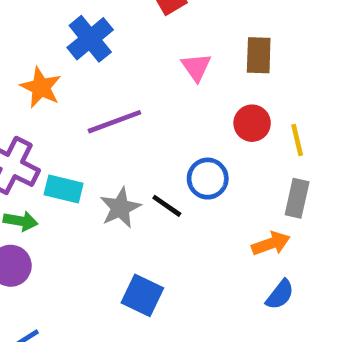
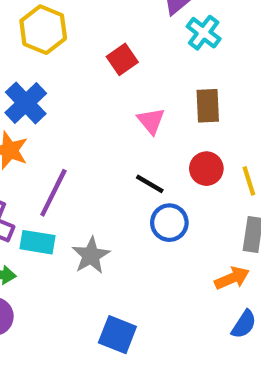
blue cross: (90, 39) -> (26, 103), moved
purple line: (114, 122) -> (53, 193), moved, turned -39
black line: (167, 206) -> (150, 184), moved

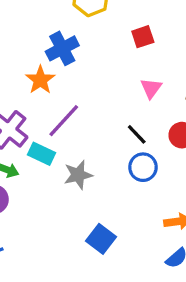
blue square: (117, 335) -> (101, 239), moved

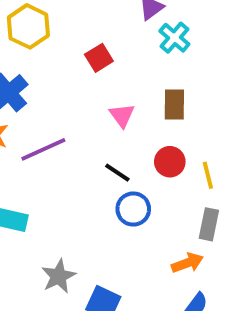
purple line: (64, 121) -> (43, 149), moved, turned 36
gray star: (78, 175) -> (59, 276), moved

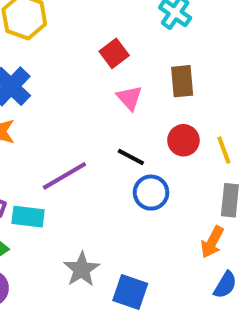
red square: (99, 58) -> (114, 53), moved
purple line: (43, 149) -> (64, 176), moved
orange arrow: (187, 263) -> (212, 242), turned 144

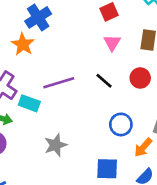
blue circle: (151, 193) -> (121, 124), moved
blue square: (130, 292) -> (107, 169), moved, turned -30

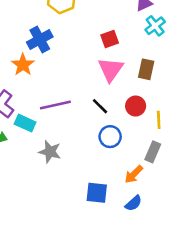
pink triangle: (112, 43) -> (111, 69), size x1.5
blue circle: (121, 124) -> (110, 137), moved
gray star: (56, 145) -> (50, 152), moved, turned 30

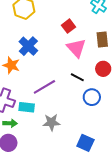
blue cross: (40, 39) -> (28, 46), moved
blue square: (97, 193) -> (85, 143), moved, turned 36

